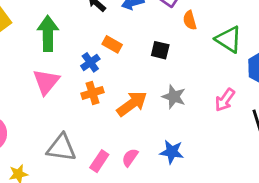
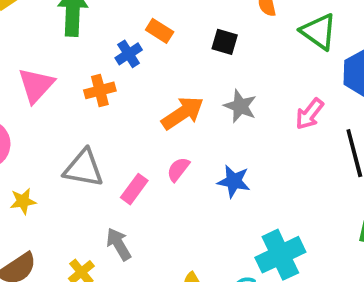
pink triangle: (46, 82) -> (36, 85), moved
orange cross: (93, 93) -> (100, 90), moved
pink semicircle: (130, 158) -> (178, 169), moved

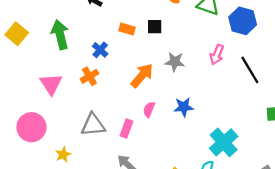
orange rectangle: (160, 31) -> (127, 29), moved

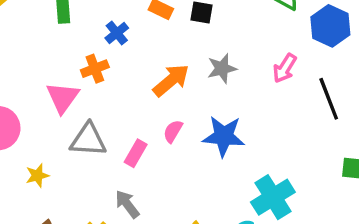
gray star: (175, 62) -> (222, 68), turned -30
pink triangle: (51, 84) -> (63, 97), moved
blue star: (184, 107) -> (224, 136), size x1.4

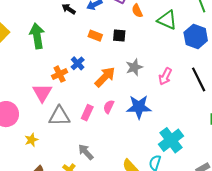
blue cross: (117, 33) -> (78, 63), moved
pink arrow: (285, 68) -> (165, 76), moved
pink rectangle: (136, 153) -> (87, 113), moved

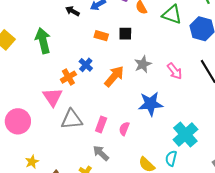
pink arrow: (165, 76) -> (175, 71), turned -60
pink semicircle: (109, 107) -> (124, 129), moved
pink rectangle: (87, 113) -> (101, 124), moved
yellow star: (31, 140) -> (32, 162), moved

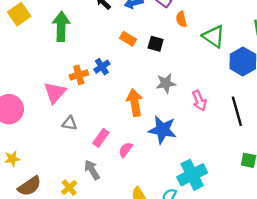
orange arrow: (114, 76) -> (135, 103), moved, turned -65
gray triangle: (72, 119) -> (69, 123), size x0.6

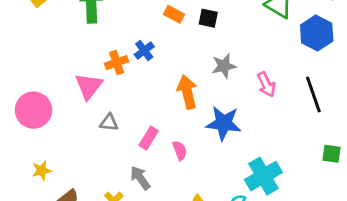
pink semicircle: (125, 150) -> (180, 150), turned 126

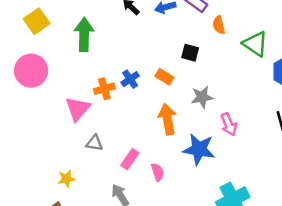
orange rectangle: (174, 14) -> (164, 77), moved
pink arrow: (266, 84) -> (229, 124), moved
pink circle: (33, 110) -> (31, 71), moved
yellow star: (42, 170) -> (66, 179), moved

